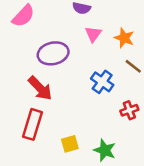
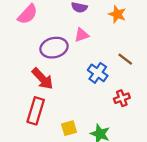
pink triangle: (93, 34) -> (82, 35), moved, turned 35
orange star: (124, 38) -> (117, 14), moved

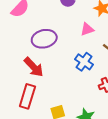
pink triangle: (82, 35) -> (87, 29), moved

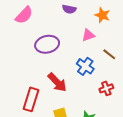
red arrow: (34, 67) -> (57, 82), moved

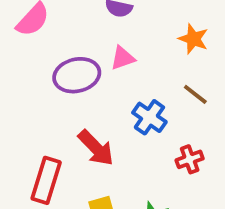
orange star: (102, 15) -> (193, 39), moved
pink triangle: (88, 35) -> (123, 58), moved

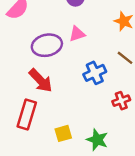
blue cross: (149, 117) -> (95, 73), turned 30
red arrow: (96, 148) -> (41, 80), moved

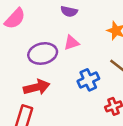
red arrow: (41, 80) -> (37, 87), turned -60

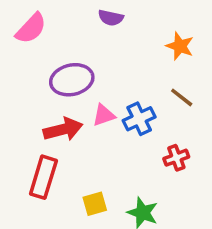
pink triangle: (71, 43) -> (104, 115), moved

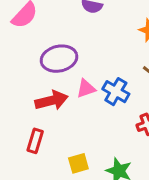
blue cross: (139, 119) -> (116, 92), turned -35
red rectangle: (43, 177) -> (35, 141), size x0.7

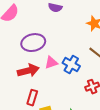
red rectangle: (35, 141) -> (32, 98), moved

